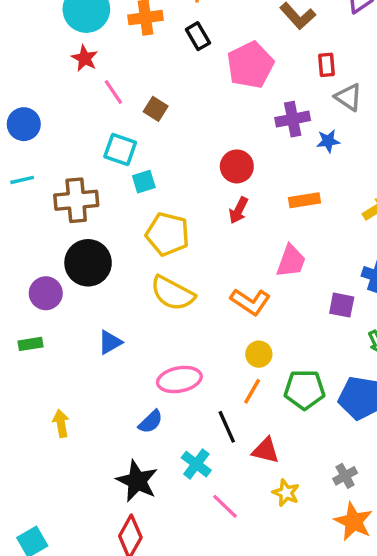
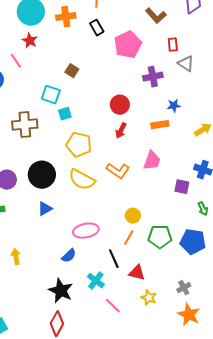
pink line: (113, 92) -> (16, 61), moved
blue star: (328, 141) -> (174, 106), moved
black circle: (88, 263) -> (42, 175), moved
orange L-shape: (250, 302) -> (118, 171), moved

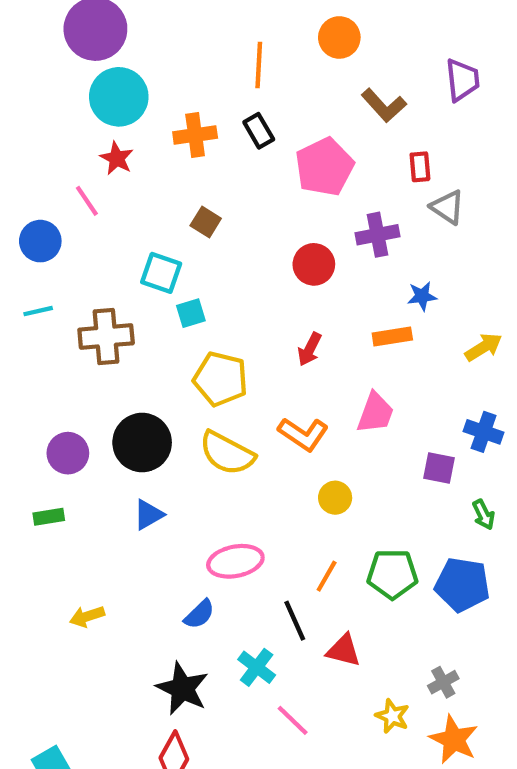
orange cross: (66, 17) -> (195, 135), moved
red circle: (120, 105) -> (314, 264), moved
yellow circle: (133, 216) -> (335, 498), moved
yellow arrow: (16, 257) -> (87, 616), turned -98
yellow star: (149, 298) -> (392, 716), moved

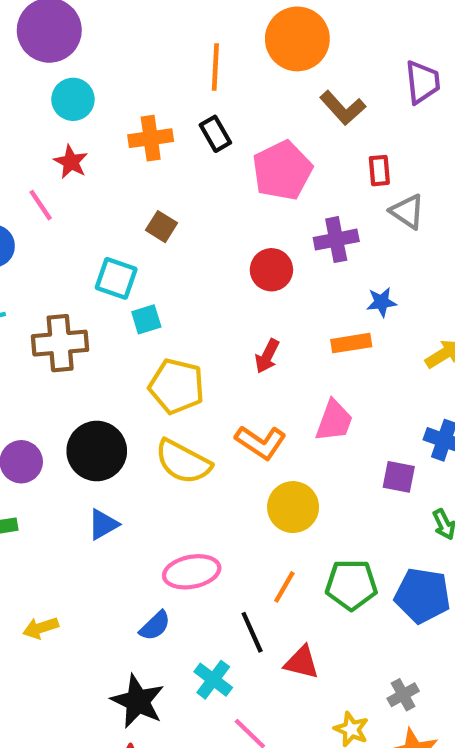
orange circle: (339, 37) -> (297, 39), size x1.5
cyan circle: (119, 97) -> (73, 99), size x0.7
yellow circle: (335, 498) -> (293, 507), size x1.5

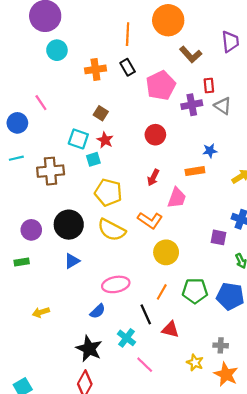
red star: (71, 162) -> (105, 140), moved
purple cross: (336, 240) -> (192, 105), moved
pink trapezoid: (334, 421) -> (177, 198), moved
gray cross: (403, 695) -> (221, 345), turned 32

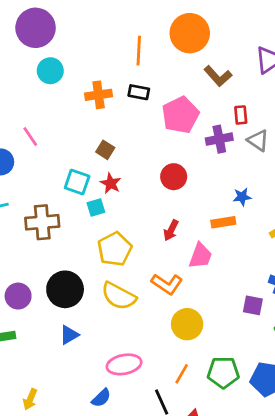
black rectangle: (128, 67) -> (139, 92), turned -49
yellow pentagon: (108, 192) -> (115, 249), turned 30
yellow arrow: (41, 312) -> (30, 399), turned -49

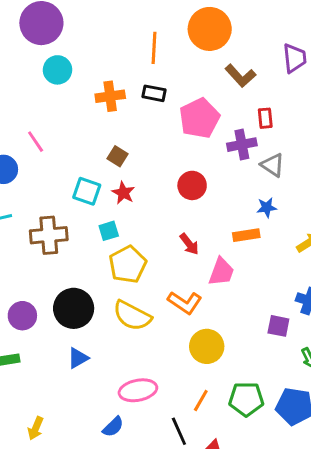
gray triangle: (258, 140) -> (273, 165), moved
cyan square: (96, 208) -> (109, 231), moved
red arrow: (171, 230) -> (189, 244), turned -65

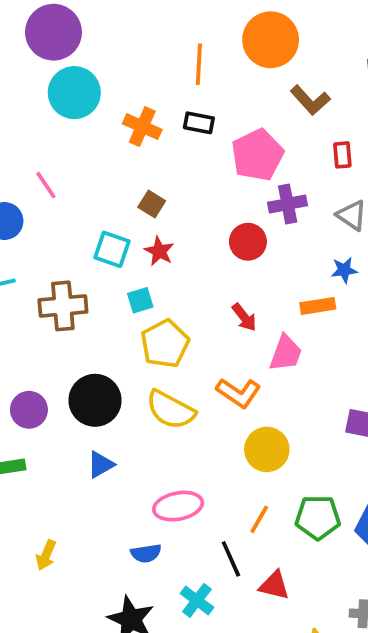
cyan circle: (58, 70) -> (74, 93), size x1.4
orange cross: (110, 96) -> (142, 127), turned 32
purple cross: (242, 145) -> (288, 204), moved
blue semicircle: (113, 427) -> (146, 553), turned 35

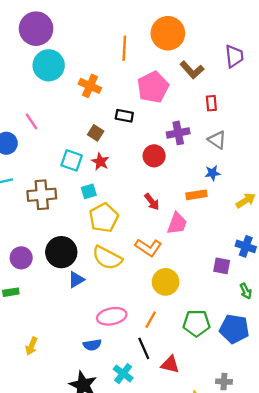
black rectangle: (199, 123) -> (124, 116), moved
pink pentagon: (257, 155) -> (153, 87), moved
blue triangle: (101, 465) -> (76, 280), moved
orange line: (259, 519) -> (151, 320), moved

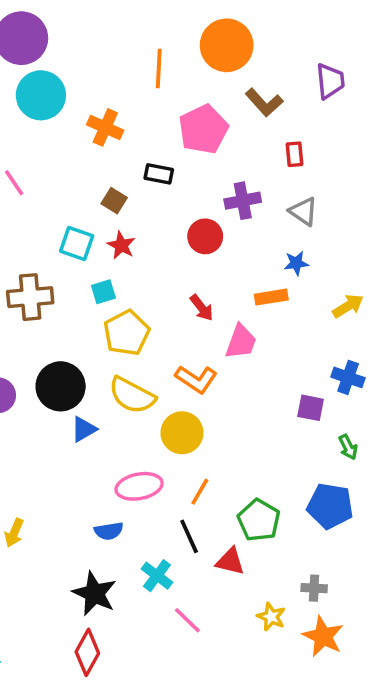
yellow circle: (166, 282) -> (182, 433), moved
green pentagon: (196, 323) -> (259, 520), moved, turned 30

